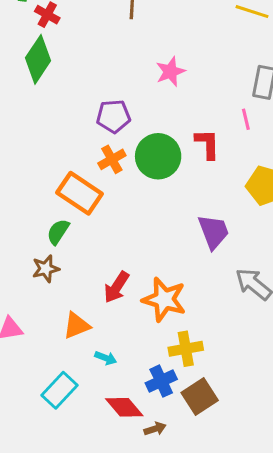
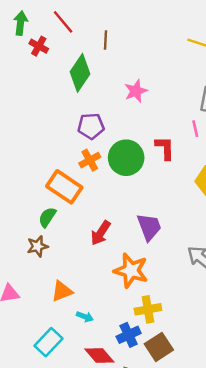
green diamond: (38, 59) -> (80, 73), moved
purple trapezoid: (214, 232) -> (149, 227), moved
red arrow: (117, 287) -> (101, 233), moved

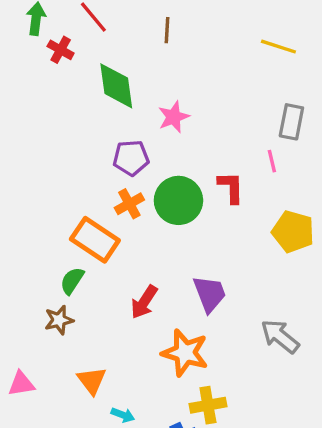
brown line: (105, 40) -> (167, 30), moved
green diamond: (80, 73) -> (116, 86), turned -42
pink star: (136, 91) -> (174, 117), moved
orange triangle: (62, 291) -> (92, 381), turned -45

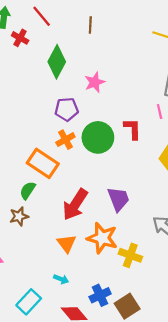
green diamond: (116, 86) -> (57, 62), turned 36
red arrow: (144, 302) -> (75, 204), size x1.4
orange triangle: (92, 381) -> (67, 243), moved
yellow cross: (208, 405) -> (130, 255), moved, turned 30

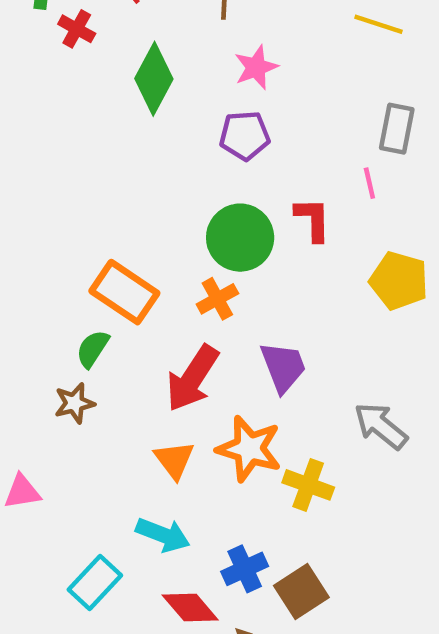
pink star: (95, 82) -> (256, 67), moved
purple pentagon: (67, 109) -> (245, 135), moved
orange cross: (65, 140) -> (217, 299), moved
cyan arrow: (61, 279) -> (163, 535), size x1.6

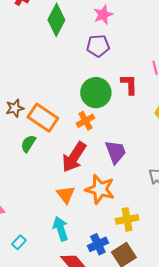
brown star: (74, 403) -> (15, 108), moved
yellow cross: (308, 485) -> (127, 219), moved, turned -30
cyan arrow: (163, 535) -> (61, 229), turned -130
cyan rectangle: (95, 582) -> (19, 242), moved, size x0.6

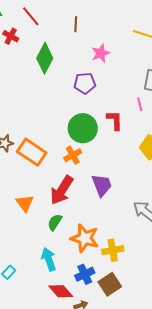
pink star: (103, 15) -> (101, 53), moved
green semicircle: (28, 144) -> (55, 222), moved
orange star: (100, 189) -> (85, 238), moved
orange triangle: (66, 194) -> (25, 203), moved

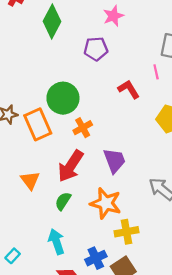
red L-shape: (115, 120) -> (129, 89), turned -30
green circle: (83, 128) -> (63, 98), moved
orange rectangle: (32, 152) -> (38, 124), turned 32
orange star: (85, 238) -> (106, 203), moved

